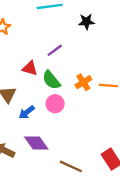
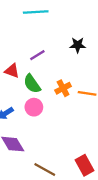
black star: (87, 22) -> (78, 45), moved

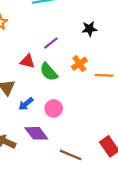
orange cross: (63, 88) -> (79, 64), moved
pink circle: (34, 107) -> (54, 108), moved

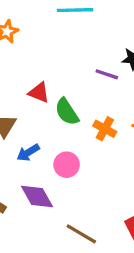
purple line: (51, 43) -> (107, 74), moved, turned 49
orange cross: (79, 64) -> (105, 129), moved, turned -35

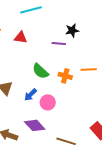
red triangle: (39, 93) -> (21, 38), moved
blue arrow: (28, 153) -> (30, 95), moved

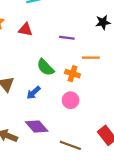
black star: (72, 30) -> (103, 22), moved
orange line: (89, 70) -> (91, 58), moved
pink circle: (48, 102) -> (71, 100), moved

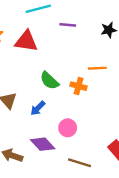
red triangle: (25, 30) -> (26, 41), size x1.5
purple line: (67, 38) -> (68, 25), moved
pink circle: (71, 100) -> (68, 128), moved

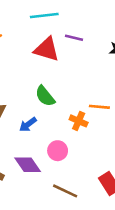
red triangle: (26, 41) -> (47, 49), moved
orange line: (97, 68) -> (99, 107), moved
orange cross: (78, 86) -> (79, 121), moved

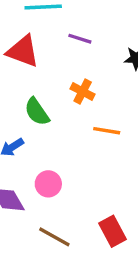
red triangle: (47, 49) -> (23, 51), moved
orange cross: (79, 121) -> (83, 91), moved

